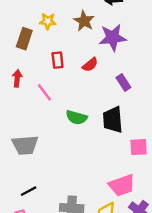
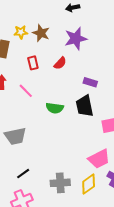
brown star: (84, 21) -> (41, 33), moved
purple rectangle: (123, 83) -> (90, 82), moved, turned -32

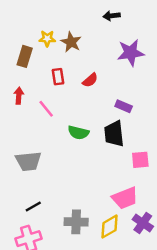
purple star: (76, 39) -> (131, 53), moved

